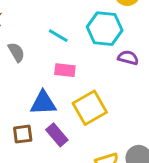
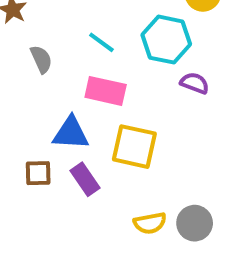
pink rectangle: (65, 70) -> (106, 91), size x1.4
yellow square: (90, 108) -> (134, 147), turned 36

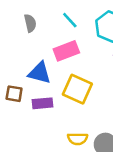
pink rectangle: (106, 91) -> (66, 51), turned -45
purple rectangle: (85, 179) -> (43, 103), turned -72

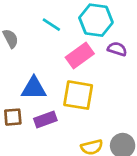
pink rectangle: (66, 51) -> (80, 56), moved

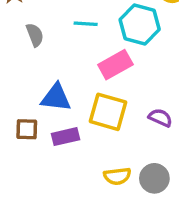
cyan line: (51, 25) -> (86, 24), turned -36
purple semicircle: (117, 49) -> (160, 118), moved

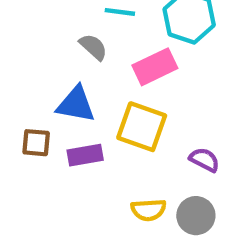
gray semicircle: (35, 35) -> (93, 47), moved, turned -30
purple semicircle: (160, 118) -> (204, 160), moved

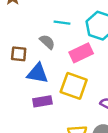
brown square: (36, 143) -> (19, 54), moved

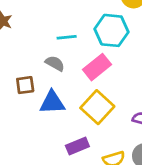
yellow square: (74, 86) -> (97, 107), turned 36
purple rectangle: (42, 101) -> (77, 146), moved

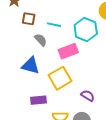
brown square: (25, 85) -> (29, 19), moved

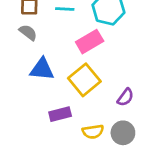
gray semicircle: (41, 40) -> (28, 32), moved
purple semicircle: (88, 96) -> (125, 97), turned 104

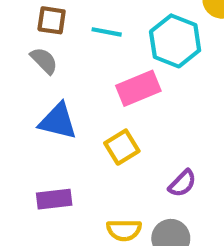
yellow square: (84, 80) -> (122, 147), size x0.7
purple rectangle: (60, 114) -> (54, 199), moved

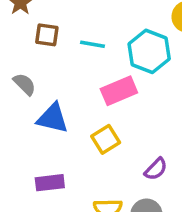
gray semicircle: (44, 61) -> (24, 84), moved

